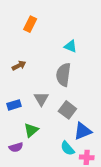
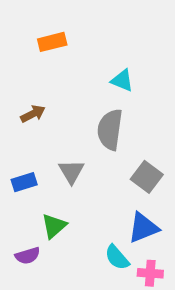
orange rectangle: (30, 24) -> (52, 42), turned 49
gray square: (67, 110) -> (147, 177), moved

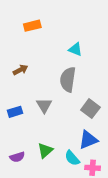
green triangle: (54, 226) -> (45, 151), moved

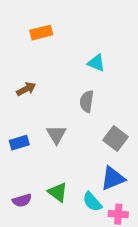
gray semicircle: (68, 80) -> (87, 101), size x0.7
green triangle: (45, 151) -> (58, 192), turned -42

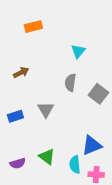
cyan triangle: (96, 63) -> (78, 51), turned 48
gray square: (116, 139) -> (98, 94), moved
cyan semicircle: (92, 202) -> (75, 164), turned 36

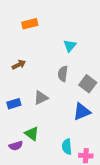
gray triangle: (46, 110) -> (41, 98), turned 35
blue triangle: (92, 145) -> (82, 112), moved
green triangle: (47, 157) -> (32, 134), moved

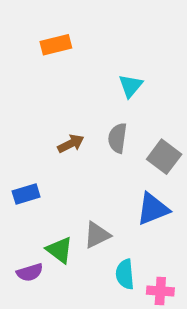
brown arrow: (19, 65) -> (71, 144), moved
gray triangle: (41, 98) -> (97, 235), moved

